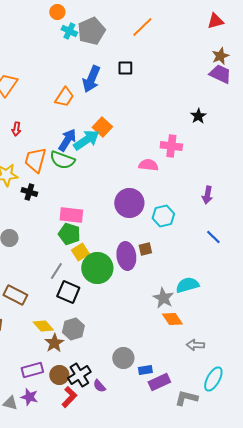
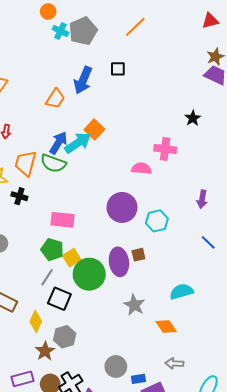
green pentagon: (69, 234) -> (52, 250), moved
gray star: (163, 298) -> (134, 305), moved
yellow diamond: (43, 326) -> (36, 321), moved, turned 65
gray arrow: (195, 345) -> (174, 363), moved

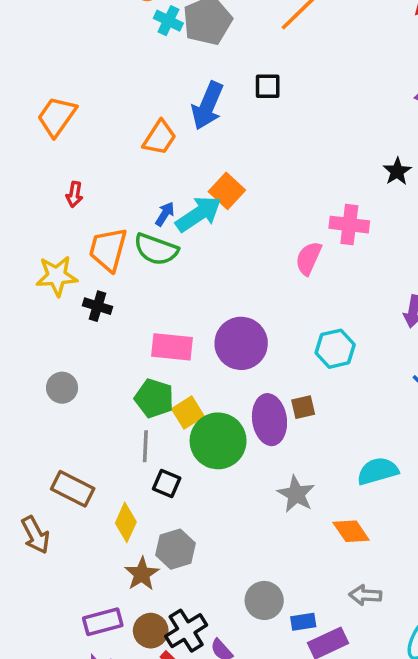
blue arrow: (58, 143) -> (165, 214), size x0.6
pink semicircle: (141, 168) -> (308, 258), turned -72
purple circle: (122, 207) -> (241, 343), moved
gray line: (47, 277) -> (145, 446), turned -30
black square: (59, 299) -> (167, 483), size x0.7

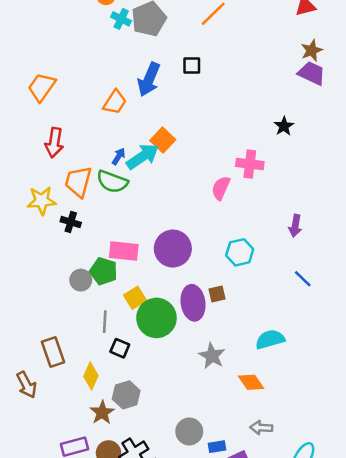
red arrow: (74, 194) -> (54, 143), size x1.6
gray circle: (62, 388) -> (81, 280), moved
green pentagon: (154, 398) -> (103, 271), moved
brown rectangle: (73, 489) -> (53, 352), turned 44

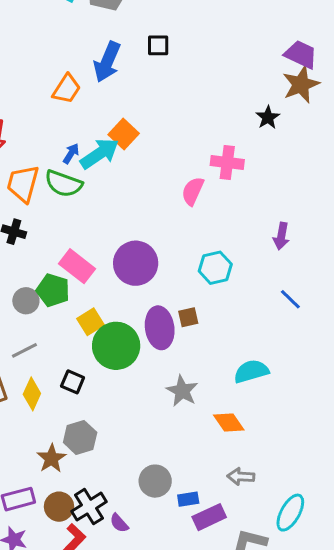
brown star: (312, 50) -> (301, 84), moved, size x1.4
pink rectangle: (124, 251) -> (77, 266), turned 32
gray line: (105, 322) -> (24, 350), moved, turned 60
yellow diamond: (91, 376) -> (32, 394), moved

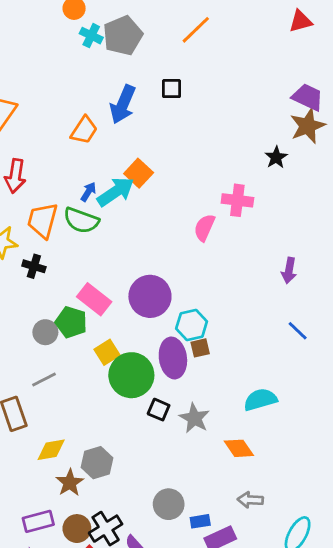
cyan hexagon: (215, 268) -> (192, 325), moved
black square: (73, 382) -> (159, 410), moved
yellow diamond: (32, 394) -> (51, 450), moved, turned 56

